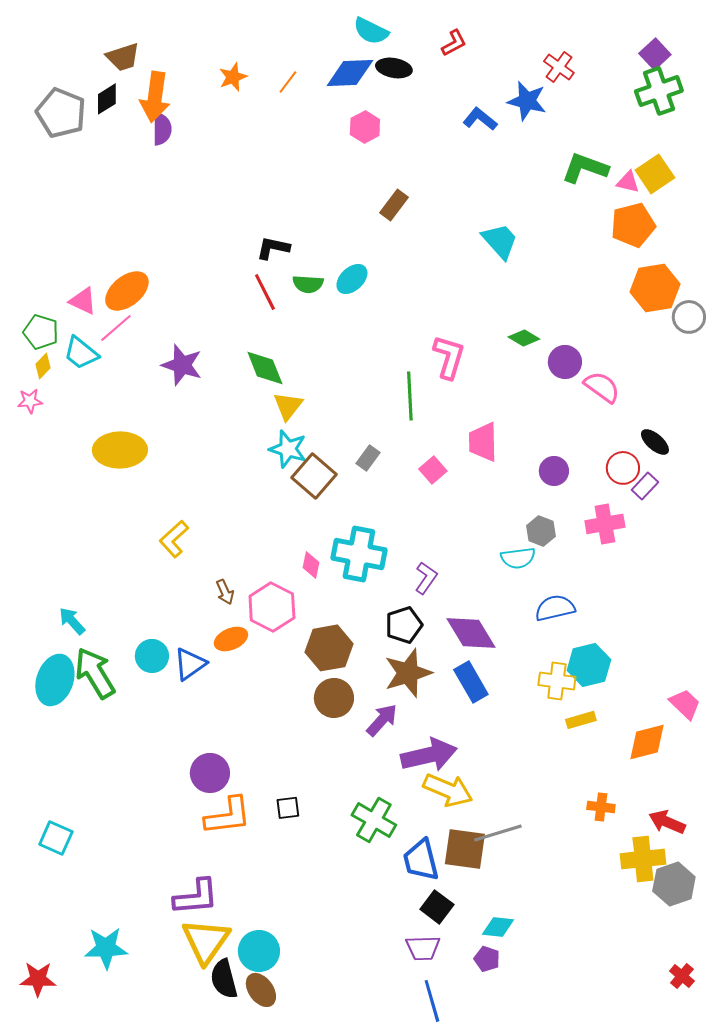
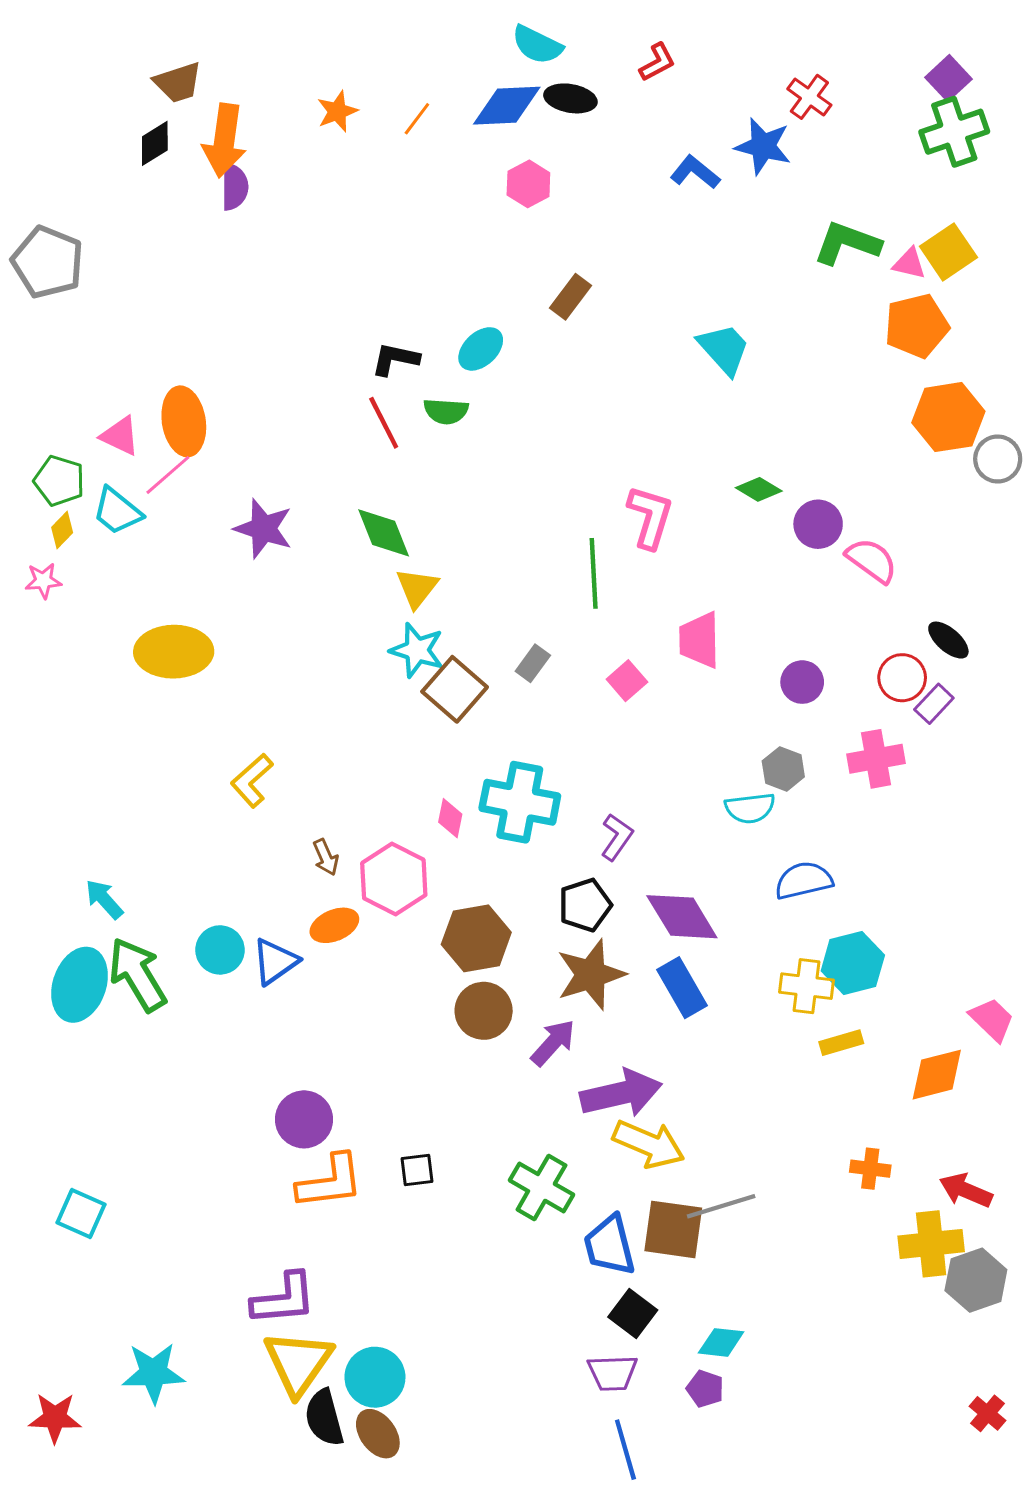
gray pentagon: (61, 113) -> (48, 262), moved
cyan ellipse: (352, 279) -> (481, 349), moved
orange ellipse: (127, 291) -> (184, 421), turned -60

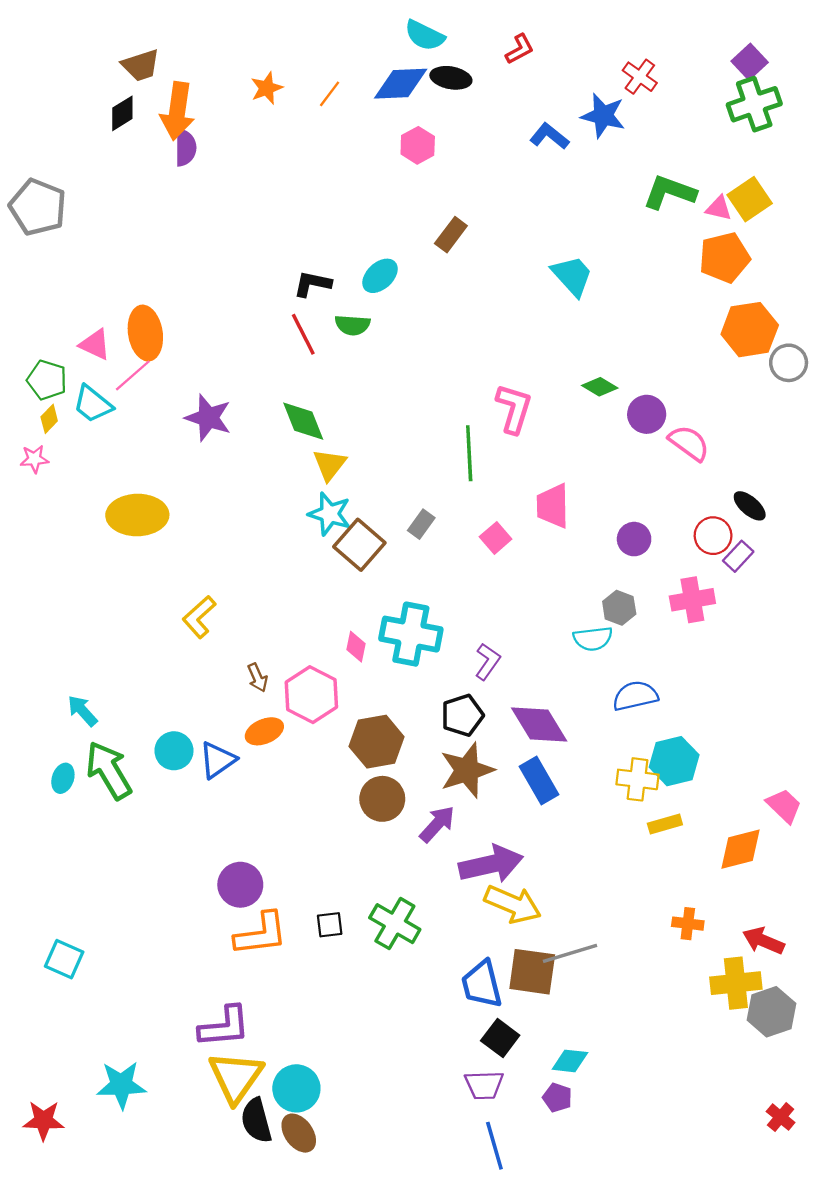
cyan ellipse: (80, 985) -> (63, 778), size x0.5
green cross: (541, 1187) -> (395, 924), moved

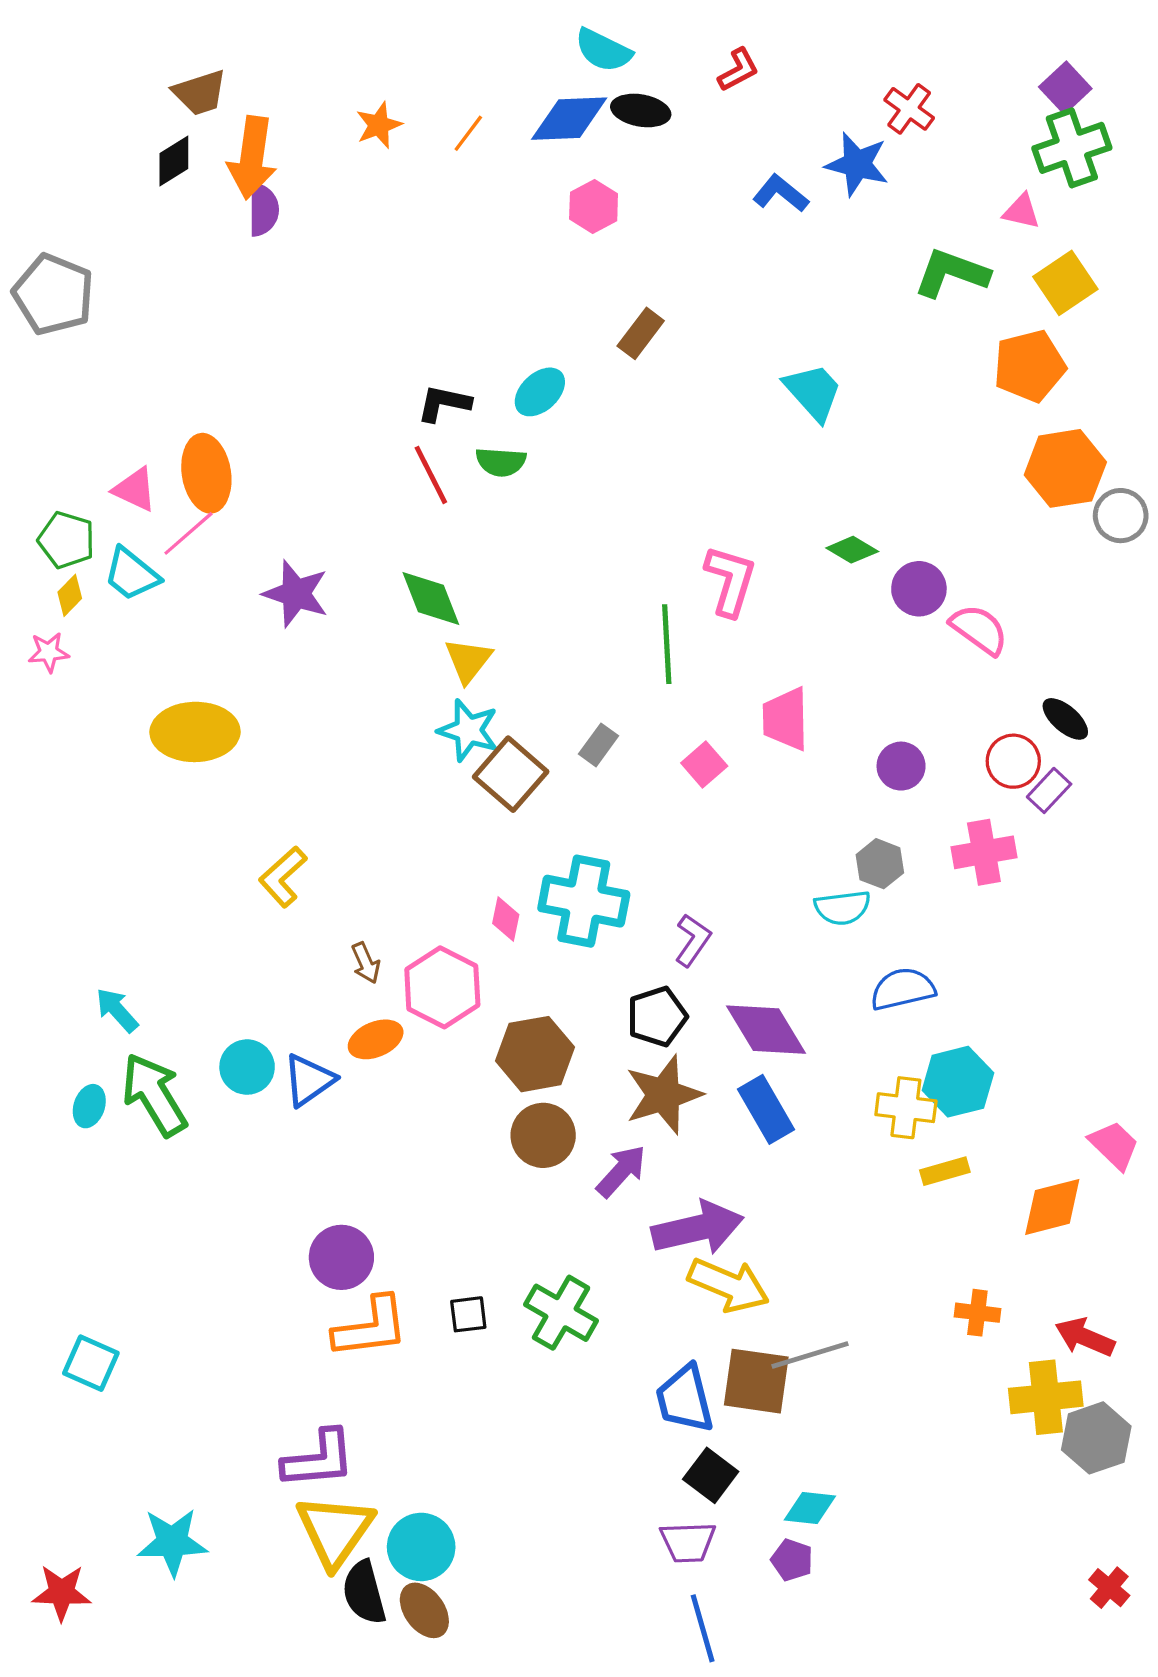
pink triangle: (719, 208) -> (1021, 211), moved

